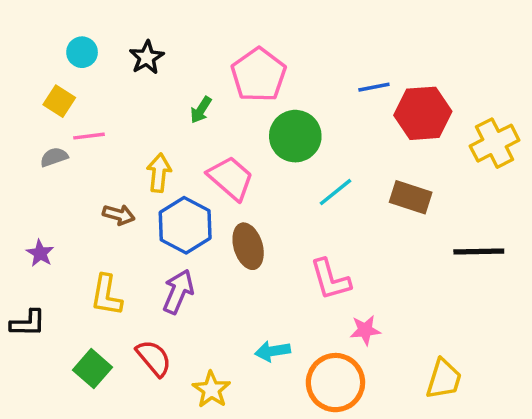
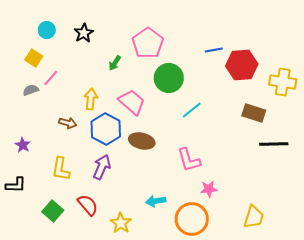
pink line: (89, 136) -> (51, 78), turned -42
yellow cross: (495, 143) -> (283, 82), turned 36
brown rectangle: (411, 197) -> (254, 113), moved
brown ellipse: (248, 246) -> (142, 141), turned -60

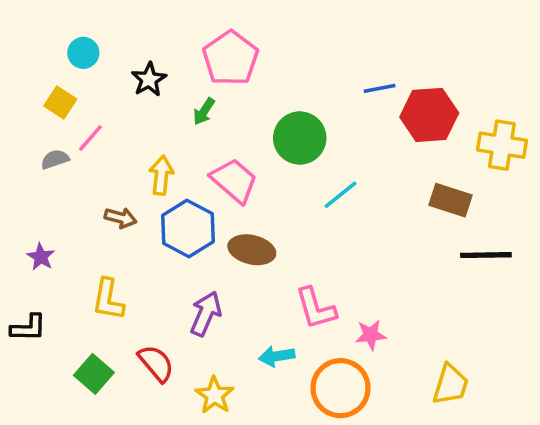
black star: (84, 33) -> (149, 79), moved
pink pentagon: (148, 43) -> (231, 58), moved
pink L-shape: (189, 160) -> (316, 308), moved
purple arrow: (102, 167) -> (206, 314), moved

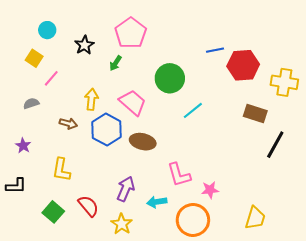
gray semicircle: (55, 159) -> (31, 103), moved
black line: (486, 255) -> (275, 145), turned -60
purple arrow: (206, 314) -> (126, 189), moved

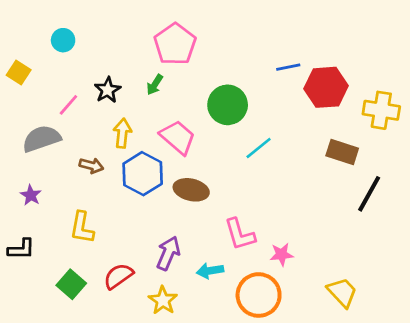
black star: (84, 45) -> (108, 90), moved
yellow square: (34, 58) -> (19, 73), moved
gray semicircle: (31, 103) -> (42, 139), size x1.8
red semicircle: (88, 206) -> (118, 276), turned -85
yellow trapezoid: (255, 218) -> (342, 292), turned -60

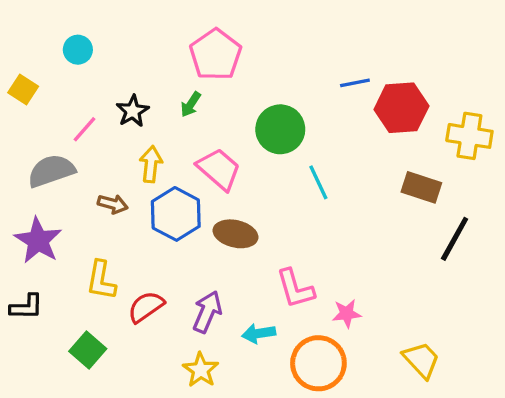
cyan line: (259, 148) -> (318, 182), turned -76
purple star: (31, 195) -> (38, 240), size x1.8
red semicircle: (118, 276) -> (146, 307), moved

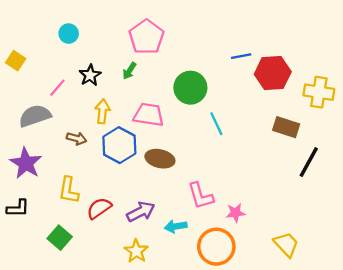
cyan circle: (78, 50) -> (69, 34), moved
pink trapezoid: (219, 169) -> (149, 115), turned -32
purple arrow: (207, 312) -> (141, 212), turned 40

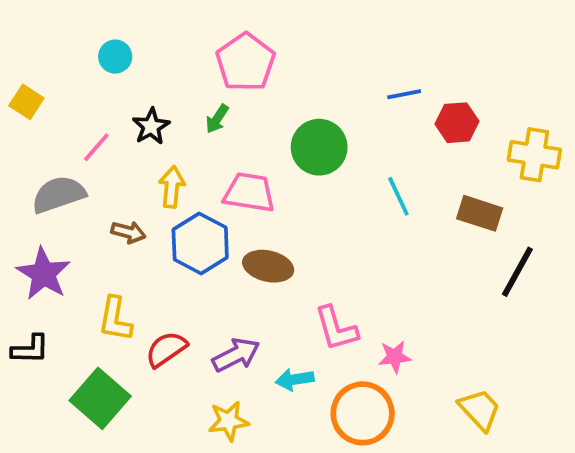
red hexagon: (273, 73) -> (457, 123), size x0.7
cyan line: (216, 124) -> (398, 196), moved
green square: (60, 238) -> (100, 398), size x1.4
yellow star: (136, 251) -> (228, 421), turned 30

